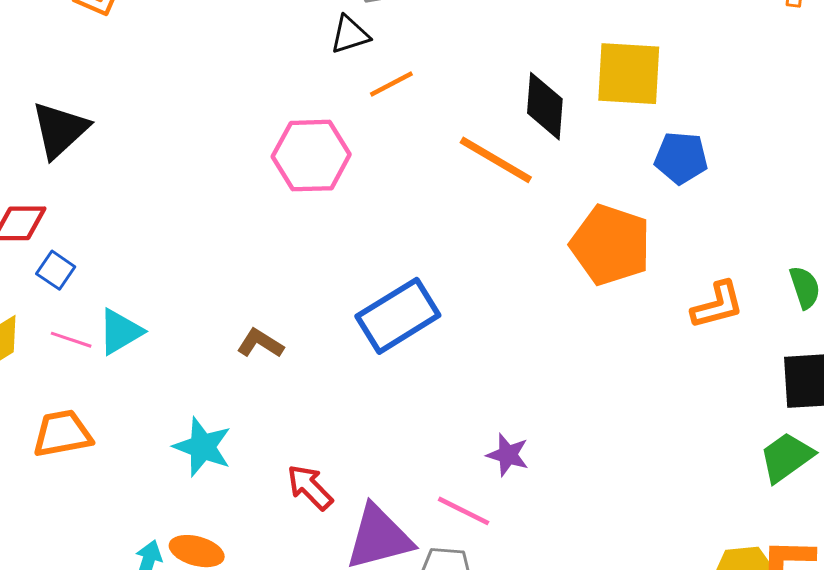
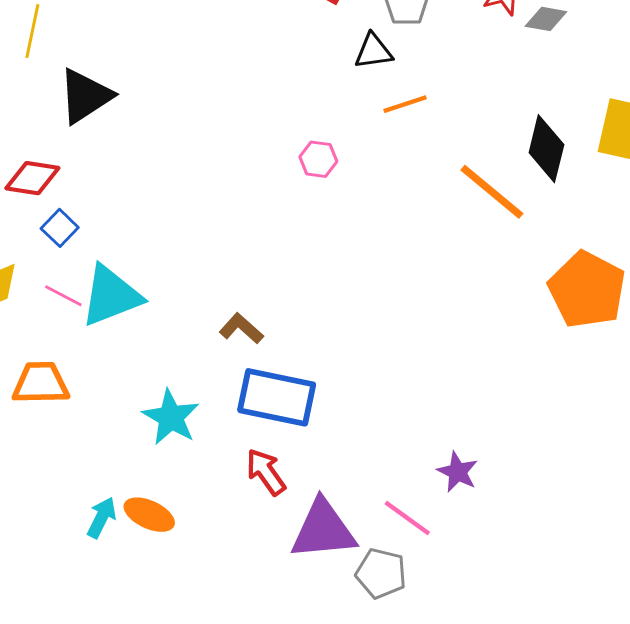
pink hexagon: (311, 156) -> (318, 159), size x0.5
blue rectangle: (398, 316) -> (277, 397), moved, turned 34
cyan triangle: (120, 332) -> (111, 296), size x1.4

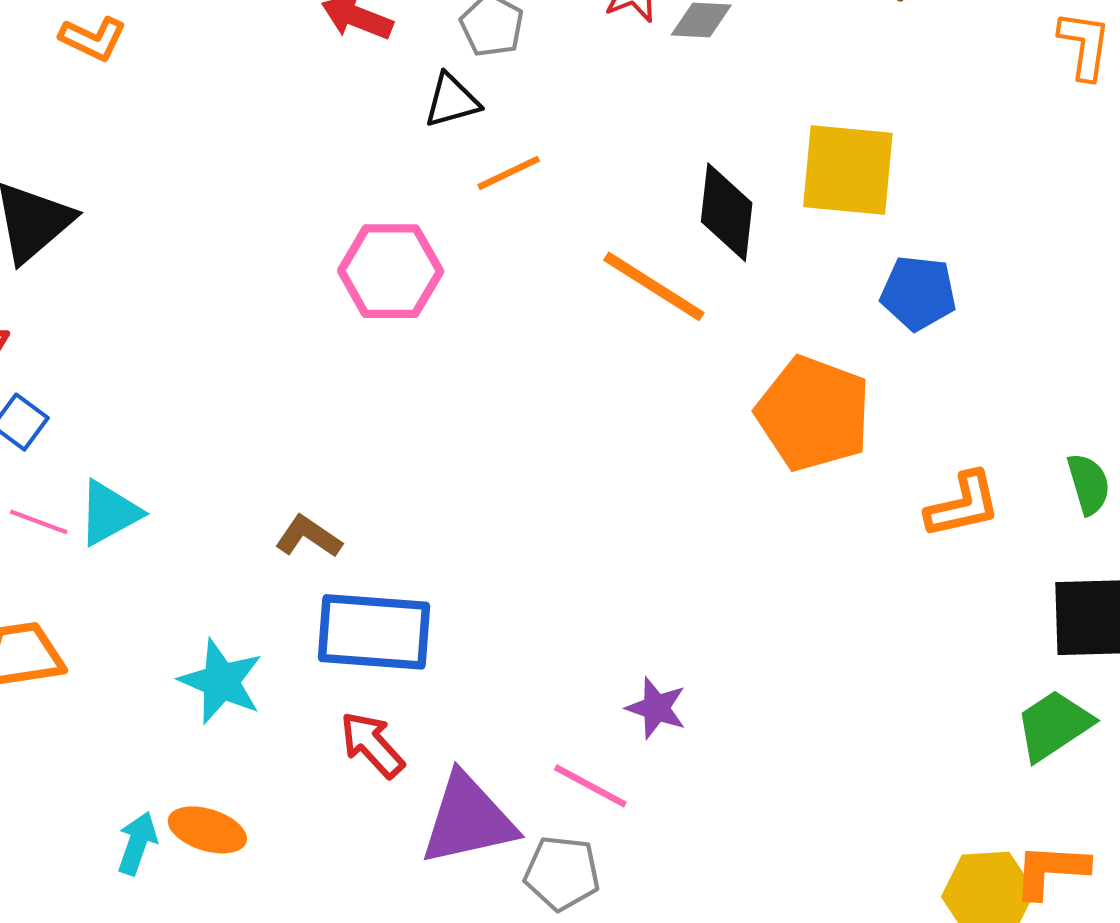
pink hexagon: (318, 159) -> (391, 271), size x1.8
cyan triangle: (111, 296) -> (109, 513), size x0.7

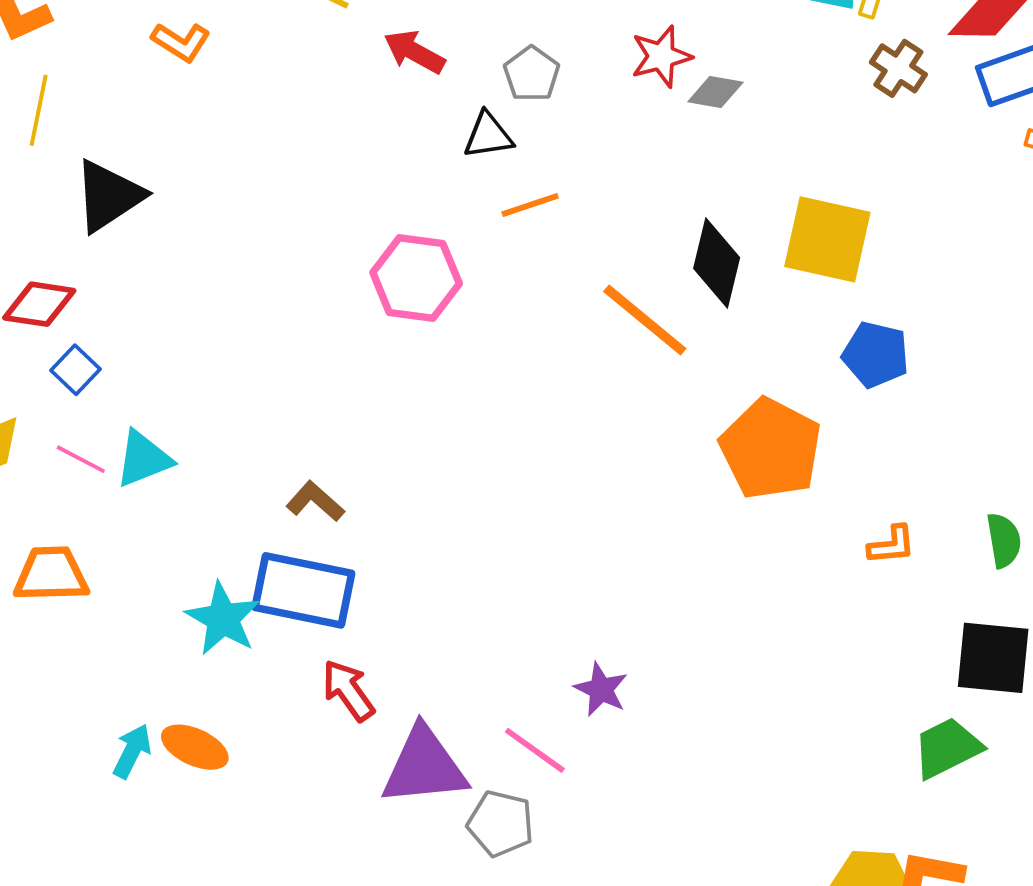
orange L-shape: (963, 505) -> (892, 545), size x0.7
blue rectangle: (374, 632) -> (303, 590), moved

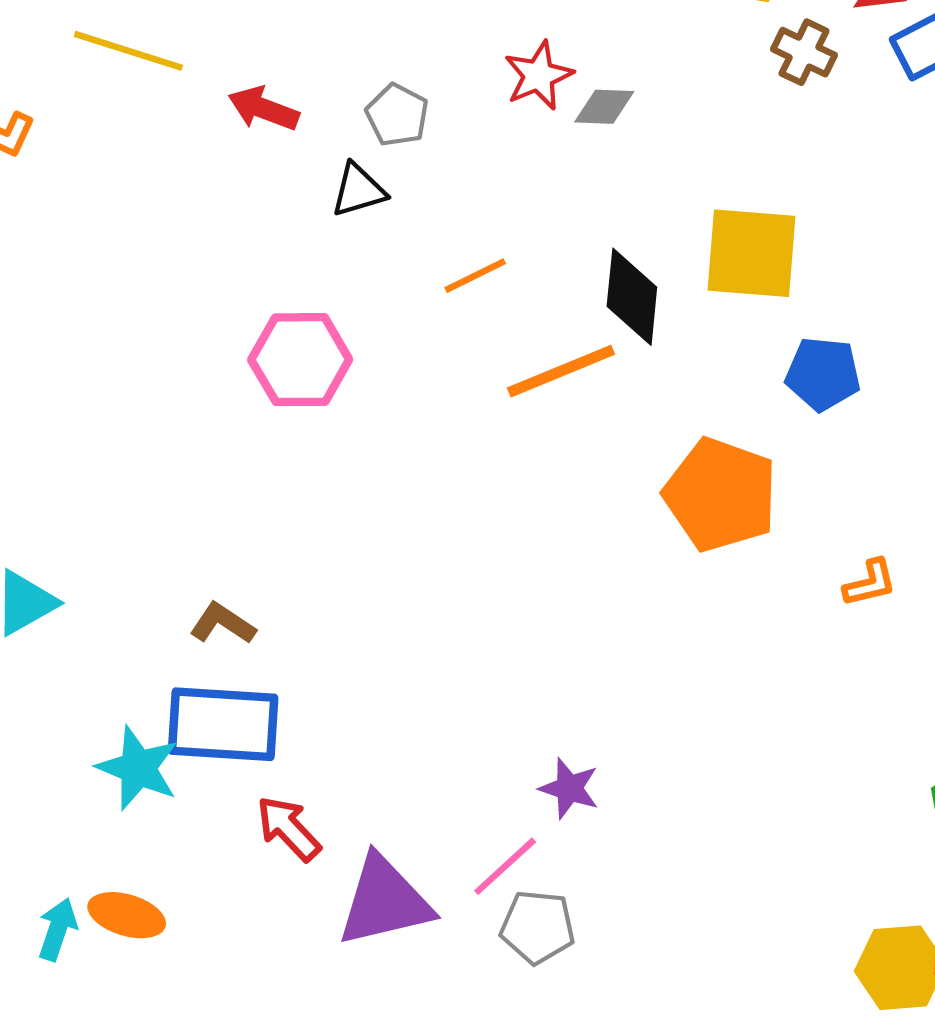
orange line: (530, 205) -> (475, 276), moved
orange line: (645, 320) -> (561, 371), turned -54
pink line: (535, 750) -> (505, 866), turned -70
gray pentagon: (501, 824) -> (538, 927), moved

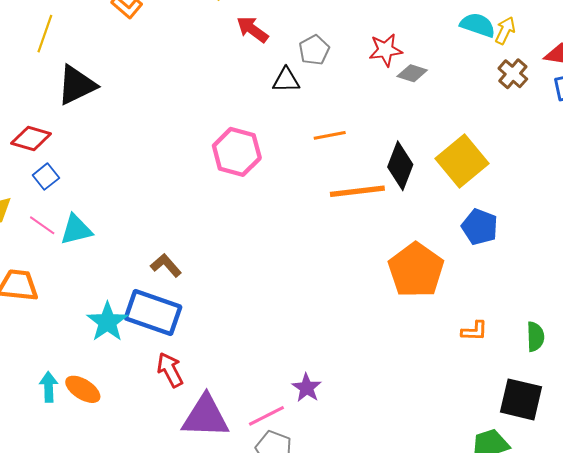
yellow square: (751, 253) -> (462, 161), turned 30
cyan arrow: (57, 929) -> (49, 387), turned -36

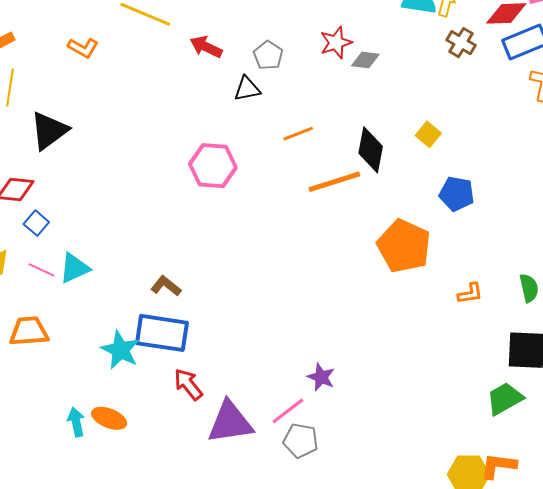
yellow square: (462, 161) -> (428, 134), size x0.5

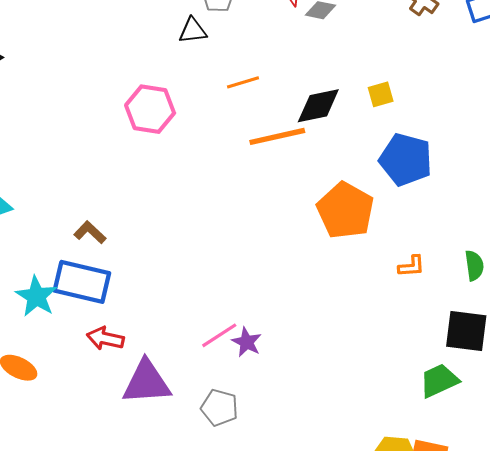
yellow square: (428, 134) -> (381, 94), turned 30
black diamond: (371, 150) -> (318, 106), turned 63
blue pentagon: (457, 194) -> (406, 160), size x1.4
red arrow: (188, 384) -> (105, 338), turned -44
pink line: (288, 411) -> (219, 335), moved

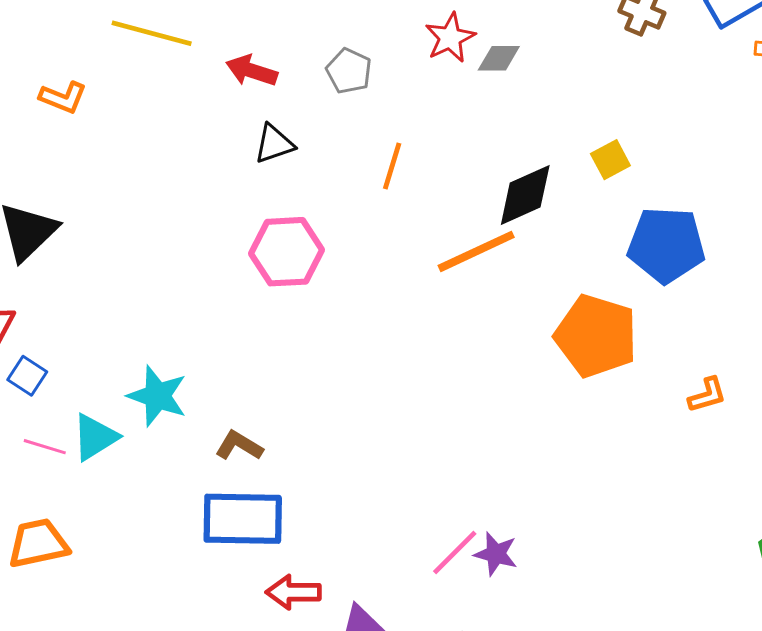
black triangle: (193, 31) -> (274, 144), moved
orange line: (243, 82) -> (392, 166), moved, turned -44
cyan star: (36, 296) -> (157, 396), moved

